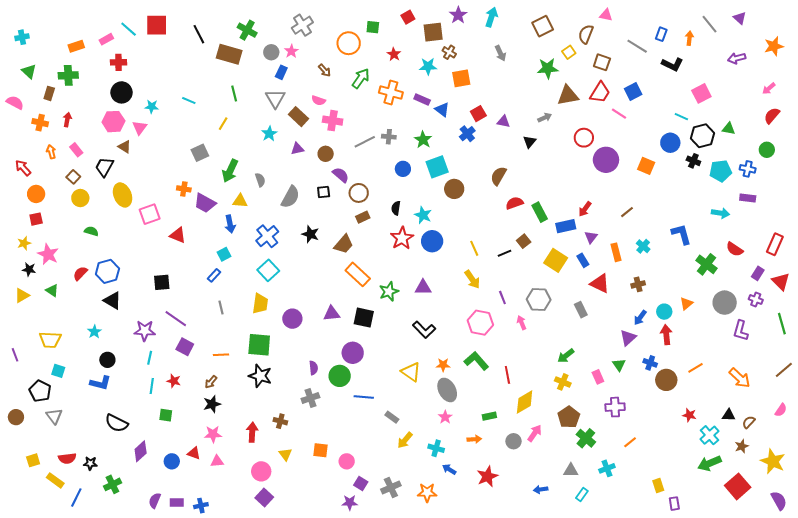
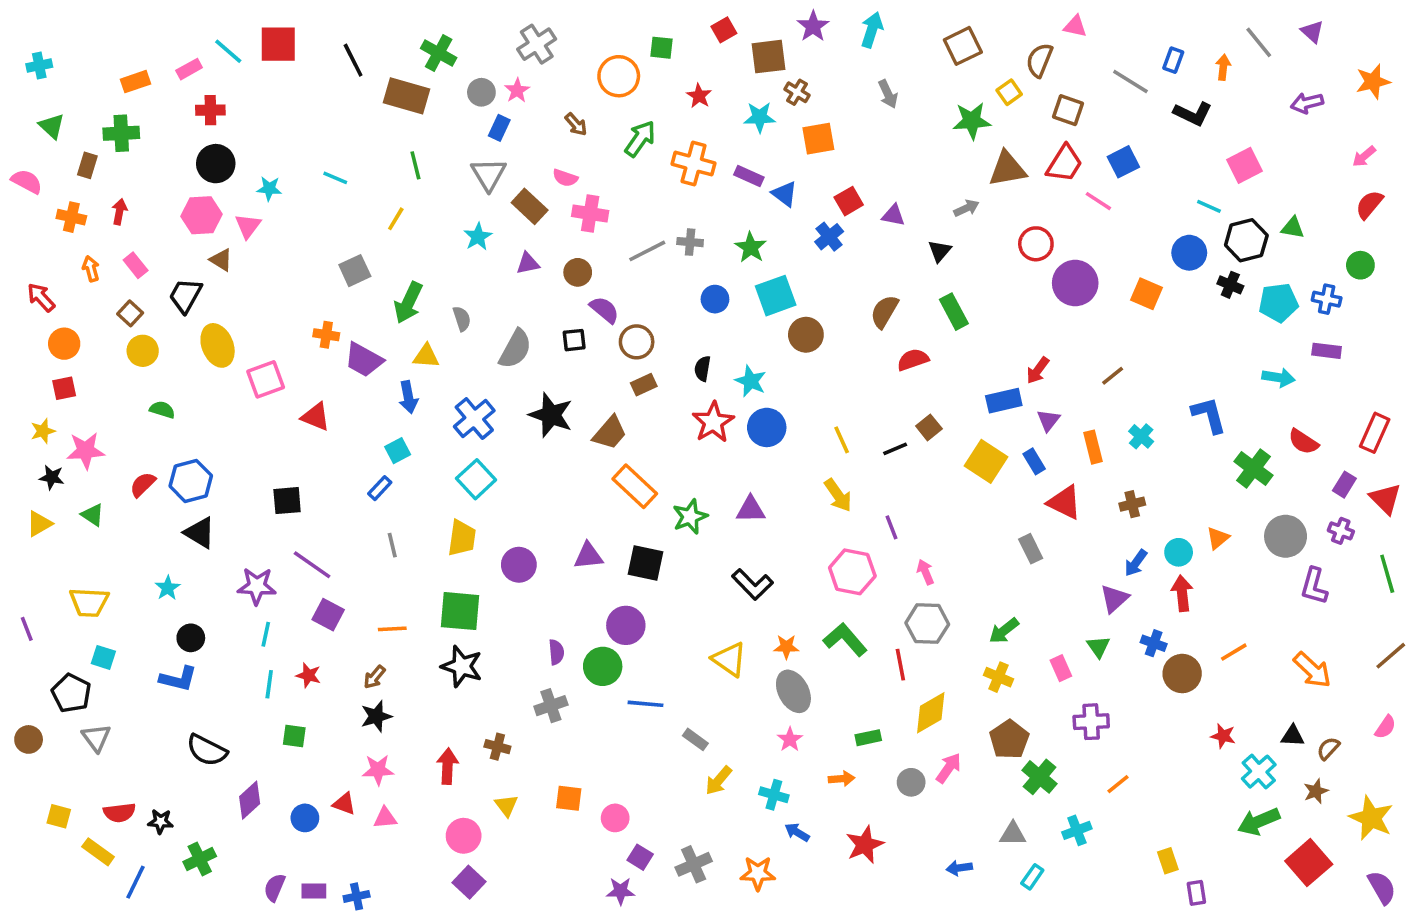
green rectangle: (540, 212) -> (954, 312), moved
black star: (310, 234) -> (551, 415), size x1.4
pink star: (48, 254) -> (86, 451), turned -30
gray hexagon: (539, 300) -> (927, 624), moved
yellow square: (33, 460) -> (59, 816), turned 32

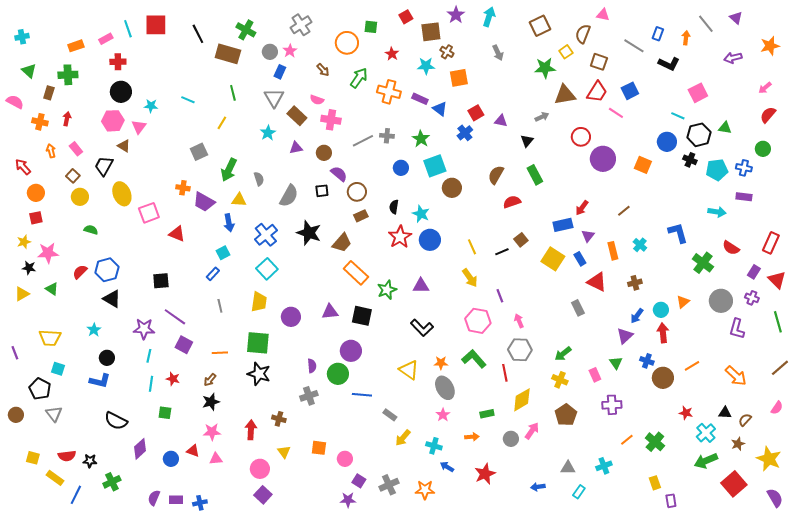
cyan line: (228, 51) -> (128, 29), turned 30
green cross: (1039, 777) -> (655, 442), moved

